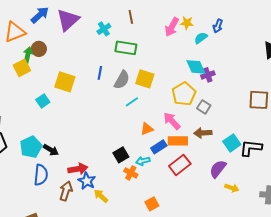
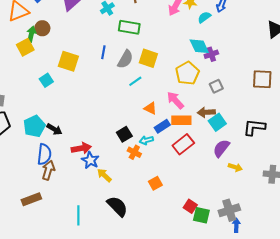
gray square: (204, 107) -> (216, 86), moved, turned 32
orange triangle: (147, 129) -> (150, 108), turned 48
cyan square: (232, 143) -> (217, 122), moved
brown arrow: (66, 191) -> (48, 170), moved

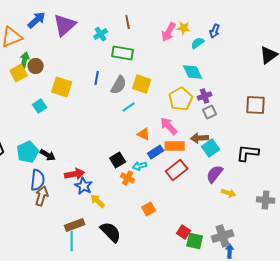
brown circle: (42, 28) -> (36, 66), moved
purple cross: (211, 54) -> (205, 96), moved
brown rectangle: (31, 199) -> (75, 225), moved

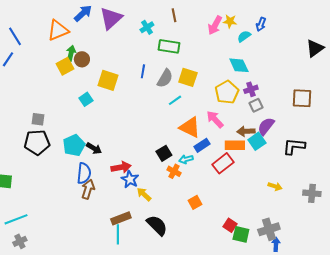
orange triangle: (144, 134) -> (190, 127), size x1.6
orange rectangle: (175, 146) -> (235, 145), moved
purple semicircle: (215, 174) -> (266, 126), moved

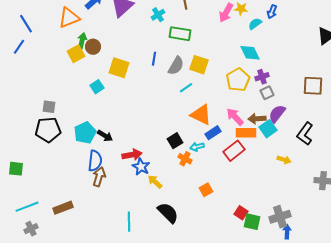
pink arrow: (215, 119) -> (235, 117), moved
black L-shape: (294, 146) -> (305, 134), turned -60
yellow arrow: (275, 186) -> (284, 160), moved
brown rectangle: (121, 218) -> (63, 208), moved

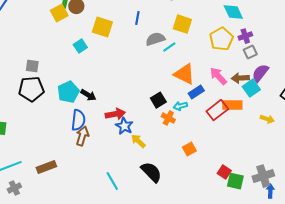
gray semicircle: (176, 66) -> (155, 39), moved, turned -138
orange rectangle: (246, 133) -> (232, 105), moved
cyan line: (129, 222) -> (112, 181), turned -30

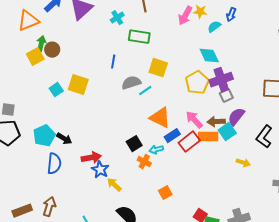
yellow square: (102, 27) -> (78, 85), moved
purple cross: (245, 36) -> (221, 80), size x1.6
orange rectangle: (232, 105) -> (208, 137), moved
red rectangle: (217, 110) -> (189, 142), moved
brown arrow: (82, 136) -> (49, 207), moved

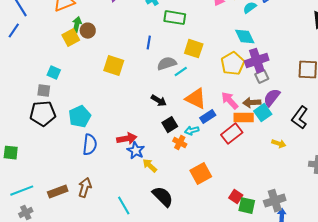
cyan square: (56, 90) -> (54, 73), moved, turned -32
black arrow: (64, 139) -> (159, 101), moved
red rectangle: (189, 142) -> (232, 134), moved
orange square: (165, 193) -> (201, 174), size x1.5

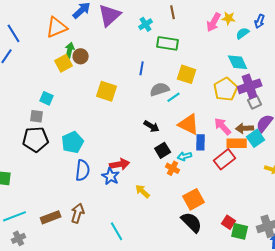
blue rectangle: (208, 117) -> (201, 142), turned -56
blue star: (136, 151) -> (111, 176), moved
black semicircle: (163, 197) -> (192, 222), moved

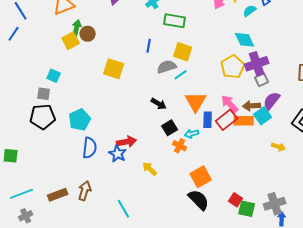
yellow square: (187, 74) -> (183, 52), moved
orange triangle: (189, 124) -> (196, 102), turned 35
red rectangle: (225, 159) -> (227, 120), moved

